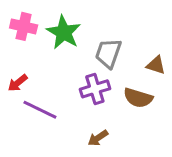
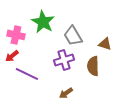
pink cross: (24, 26) -> (16, 35), moved
gray trapezoid: (108, 53) -> (73, 36), turned -50
brown semicircle: (138, 98) -> (93, 66), turned 72

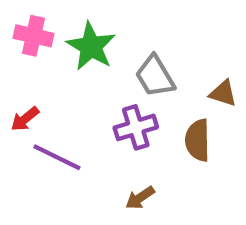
pink cross: (16, 35) -> (33, 36), moved

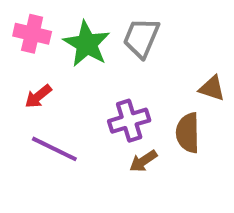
gray trapezoid: (155, 76) -> (141, 38), moved, turned 54
red arrow: (25, 119) -> (38, 96), moved
brown arrow: (140, 198) -> (143, 161), moved

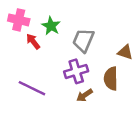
gray trapezoid: (141, 38) -> (83, 40), moved
green star: (87, 44) -> (51, 26), size x0.7
red arrow: (38, 96) -> (33, 41), moved, turned 91

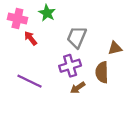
green star: (51, 26) -> (47, 13), moved
brown triangle: (125, 52) -> (115, 48), turned -32

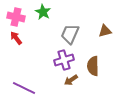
red arrow: (31, 38) -> (16, 38), moved
brown triangle: (115, 48) -> (105, 31), moved
purple line: (29, 81) -> (24, 88), moved

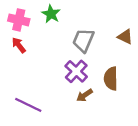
brown triangle: (105, 31) -> (125, 37), turned 40
purple cross: (64, 60) -> (76, 71), turned -30

